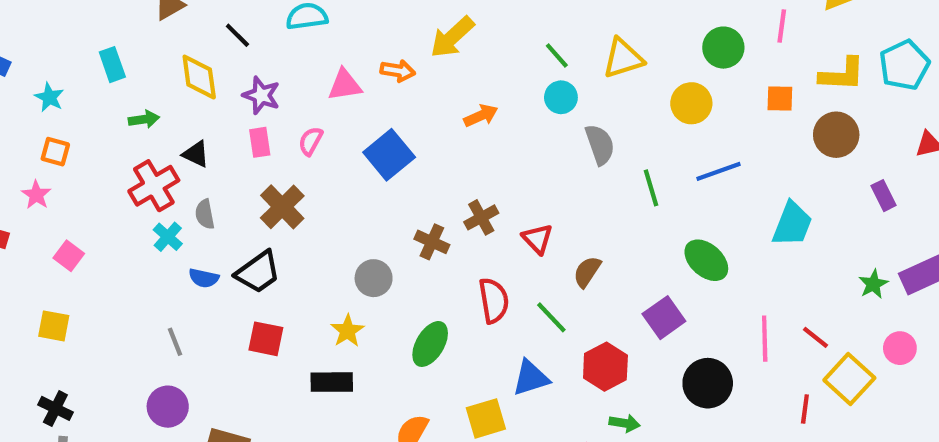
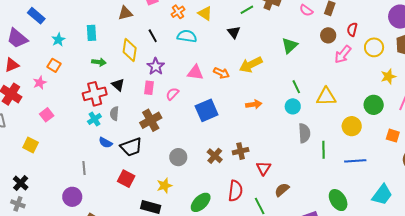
green line: (651, 188) -> (323, 150), moved
gray circle: (374, 278) -> (178, 157), moved

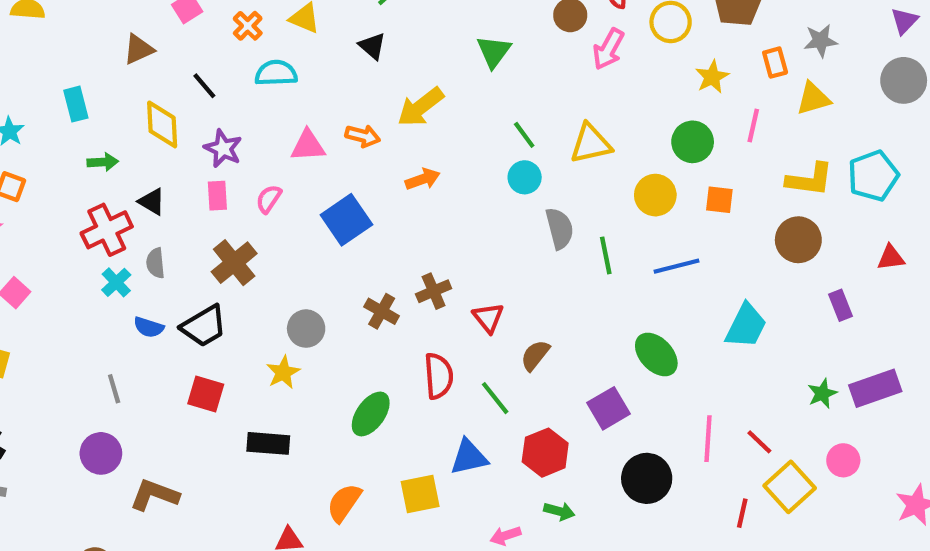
orange arrow: (254, 104) -> (423, 179), moved
orange square: (393, 136) -> (719, 200), moved
yellow star: (164, 186) -> (283, 372), moved

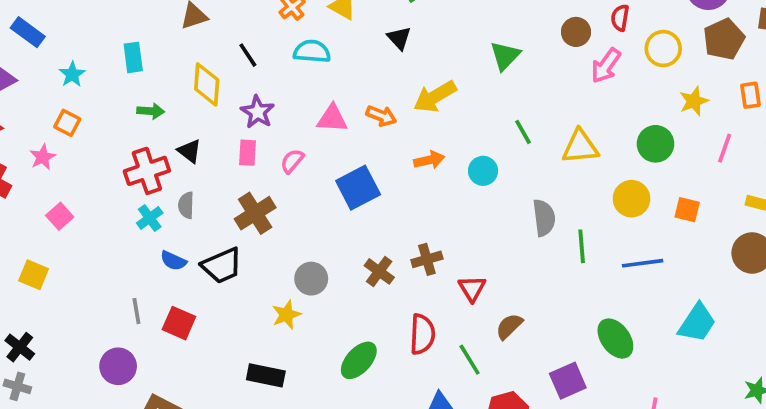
green circle: (693, 142) -> (656, 144), moved
cyan circle: (525, 177) -> (483, 171), moved
red square: (206, 394) -> (179, 323), moved

